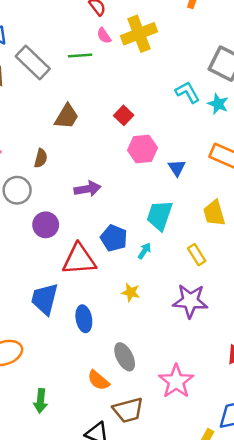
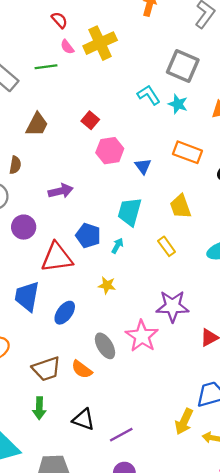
purple star: (190, 301) -> (172, 306), moved
blue ellipse: (84, 319) -> (65, 313), turned 50
pink star: (176, 381) -> (142, 336), moved
green arrow: (41, 401) -> (39, 408), moved
brown trapezoid: (128, 410) -> (46, 369), moved

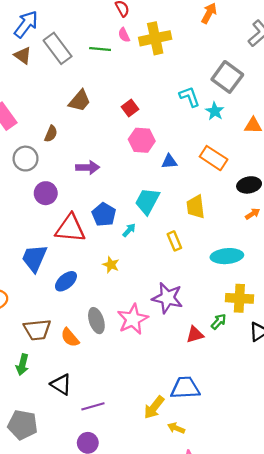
blue triangle: (143, 166) -> (169, 162), turned 49

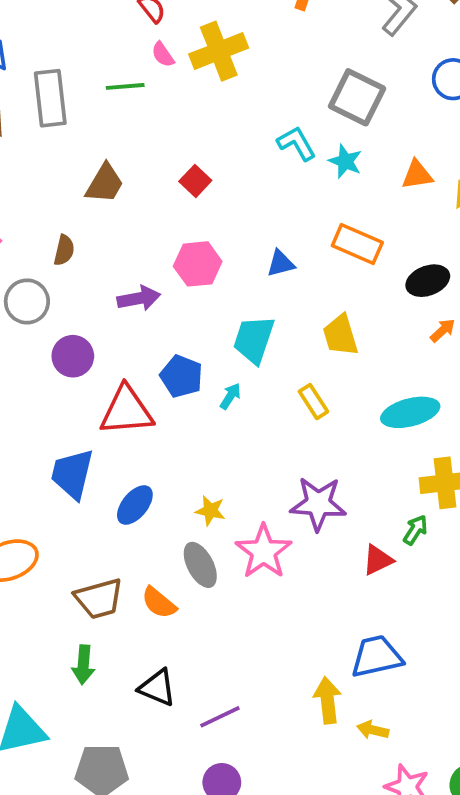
gray rectangle: (58, 48) -> (50, 98), turned 40
pink hexagon: (142, 140) -> (198, 264), moved
yellow star: (111, 265) -> (210, 511), moved
yellow arrow: (154, 407) -> (328, 700), turned 145

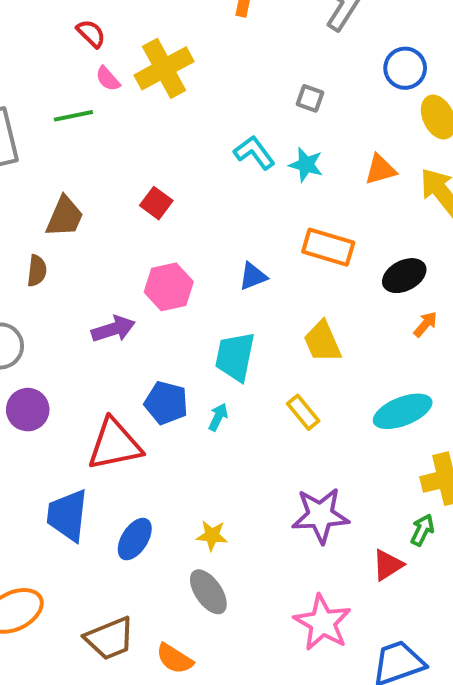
gray square: (357, 97) -> (310, 98), size x0.5
brown semicircle: (64, 250) -> (37, 271), moved
purple circle: (73, 356) -> (28, 410), moved
pink star: (264, 552) -> (323, 623), moved
orange semicircle: (159, 603) -> (175, 659), moved

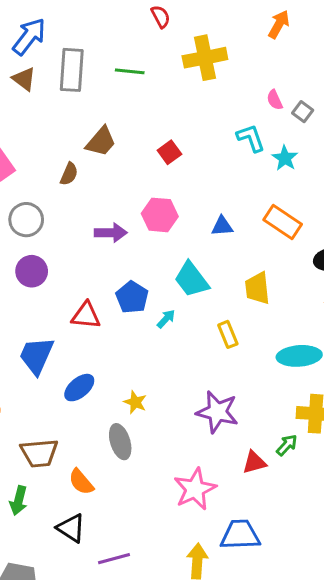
pink semicircle: (108, 79) -> (275, 100), moved
cyan trapezoid: (235, 357) -> (192, 280), turned -66
red triangle: (115, 444) -> (86, 315), size x0.7

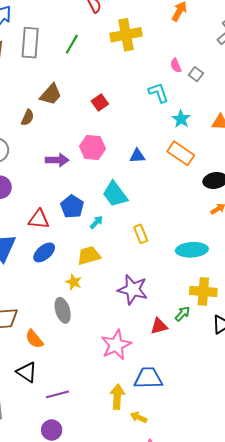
green line: (130, 71) -> (72, 44), turned -66
cyan star: (285, 158) -> (181, 119), moved
yellow trapezoid: (257, 288) -> (89, 255), moved, turned 80
blue ellipse: (79, 388) -> (44, 252), moved

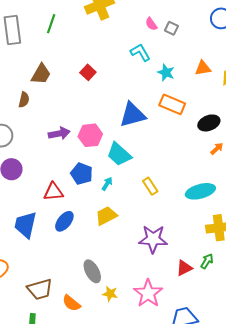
pink hexagon: (93, 148) -> (90, 135), moved
blue triangle: (137, 156) -> (133, 115), size x1.8
yellow star: (74, 282) -> (110, 294), moved
green arrow: (182, 314) -> (207, 261), moved

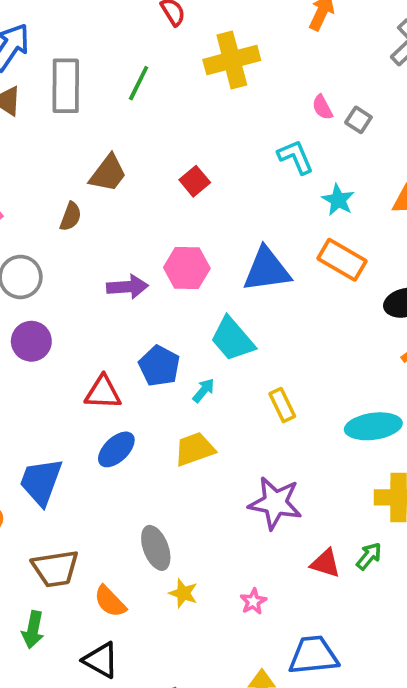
pink hexagon: (90, 135) -> (187, 268), moved
blue trapezoid: (26, 225) -> (41, 482), moved
red triangle: (184, 268) -> (326, 563), turned 36
pink star: (148, 293) -> (253, 601), size x0.5

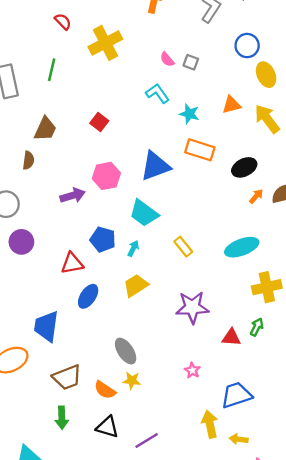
yellow star: (183, 593) -> (132, 381), moved

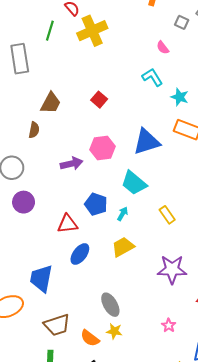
yellow cross: (105, 43) -> (92, 31), moved
gray square: (191, 62) -> (182, 22), moved
green line: (52, 70) -> (50, 31), moved

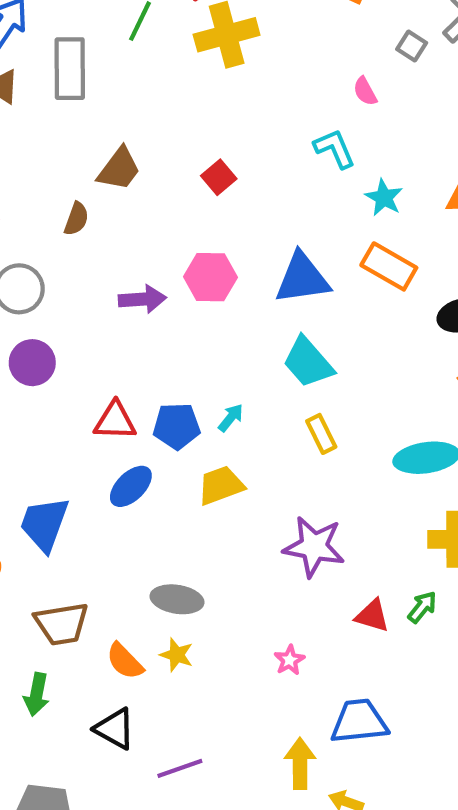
cyan trapezoid: (134, 183) -> (308, 362), moved
blue pentagon: (96, 204) -> (177, 426), moved, turned -30
gray ellipse: (110, 305) -> (177, 599), turned -60

